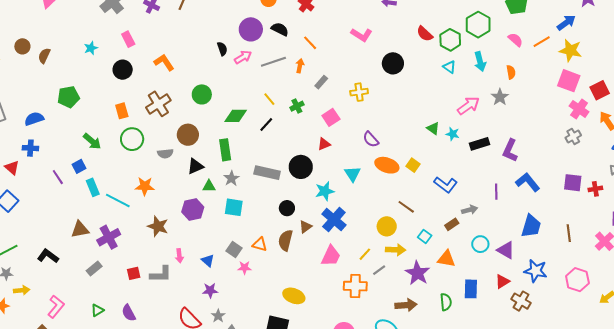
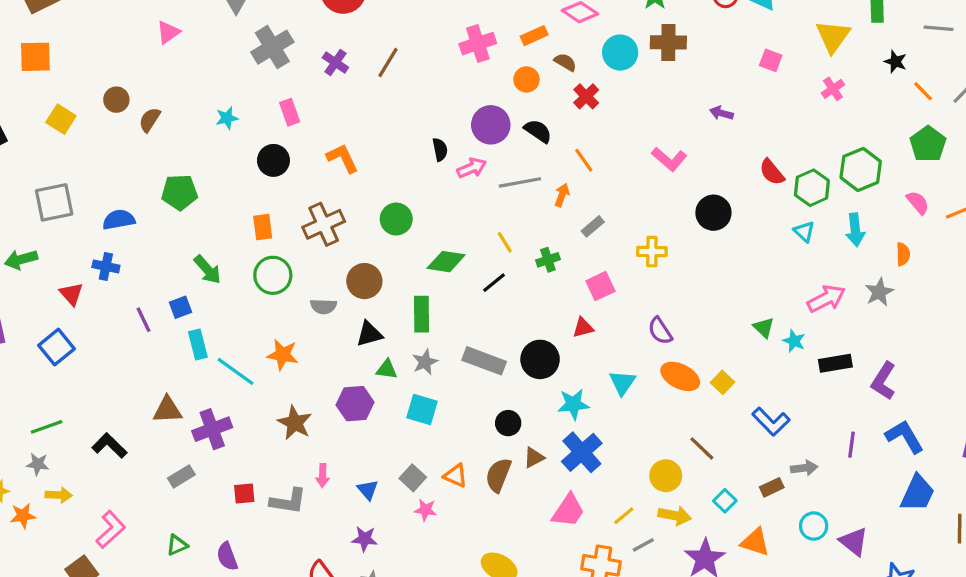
blue trapezoid: (531, 226) -> (917, 493), moved

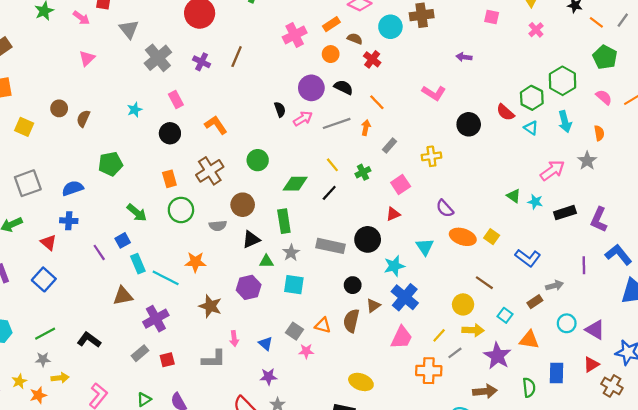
red semicircle: (772, 172) -> (505, 112), moved
brown triangle: (167, 410) -> (123, 296), moved
red square: (244, 494) -> (167, 360), moved

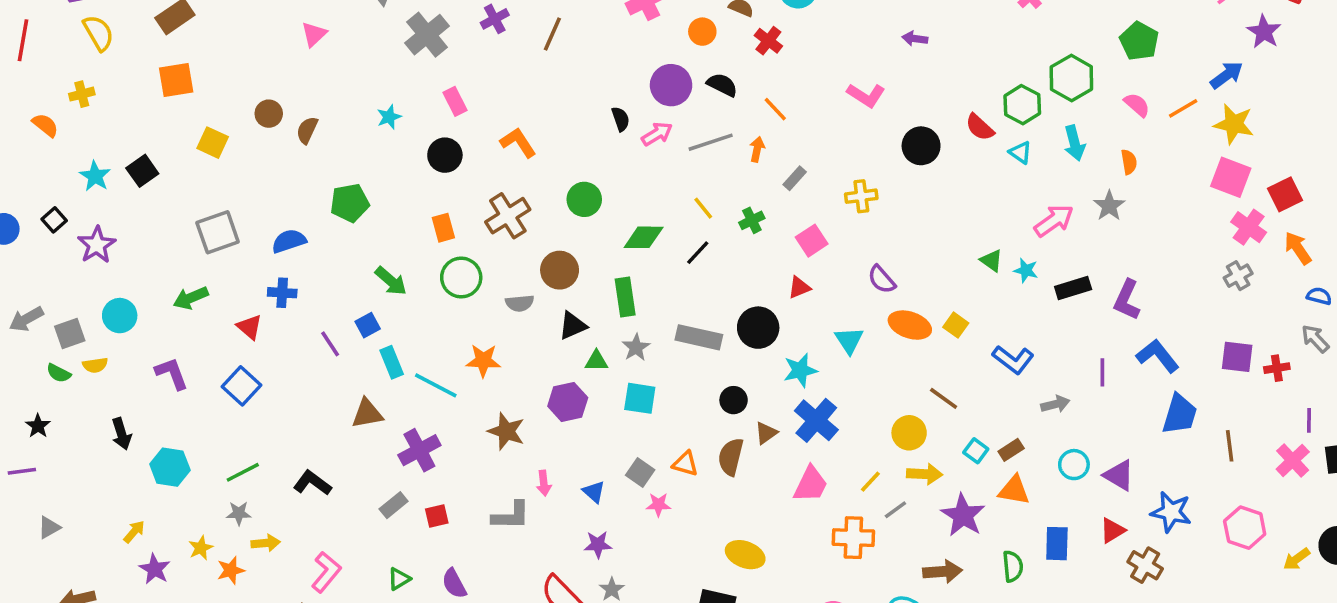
purple cross: (202, 62) -> (495, 19), moved, turned 35
brown rectangle: (535, 302) -> (1011, 450), moved

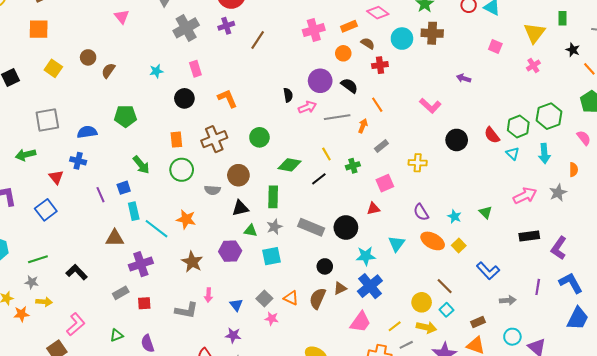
pink triangle: (314, 34) -> (122, 17), turned -35
red cross: (768, 41) -> (380, 65), turned 35
cyan star: (1026, 270) -> (454, 216), moved
cyan square: (640, 398) -> (272, 256), turned -30
cyan square: (976, 451) -> (446, 310), moved

